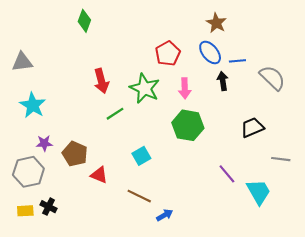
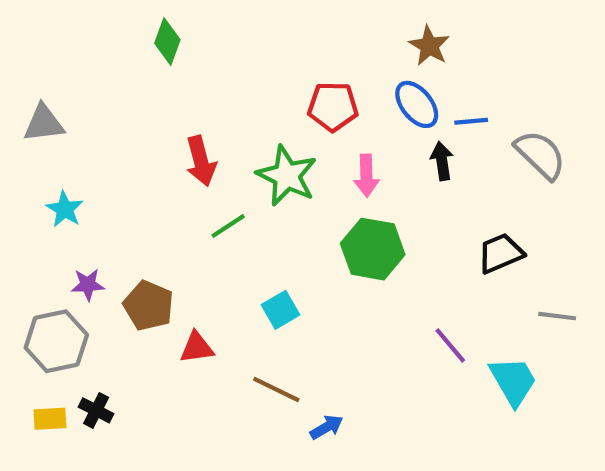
red pentagon: (168, 54) -> (333, 107), turned 30
cyan star: (33, 105) -> (65, 209), size x0.7
red triangle: (99, 175) -> (197, 348), turned -30

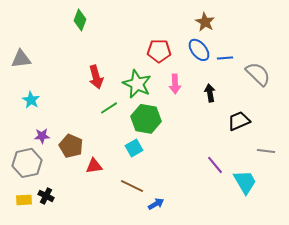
black arrow: (442, 161) -> (210, 93), moved
green hexagon: (373, 249) -> (146, 119), moved

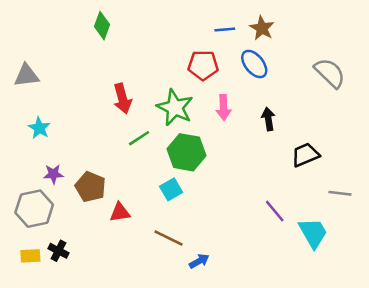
blue line: (225, 58) -> (225, 29), moved
gray semicircle: (258, 74) -> (330, 73), moved

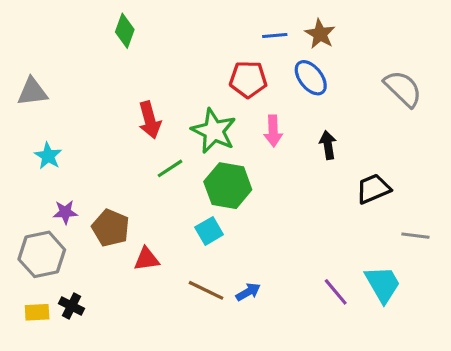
purple line: (275, 211) -> (336, 292), moved
blue arrow: (199, 261) -> (248, 292), moved

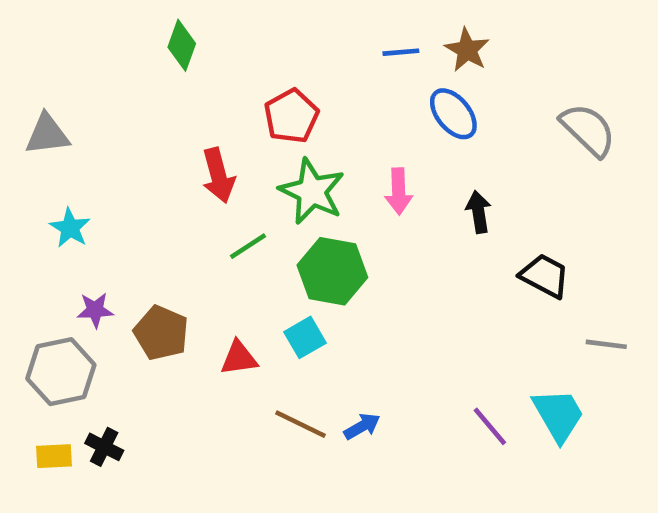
red pentagon: (248, 79) -> (291, 116), moved, turned -30
black trapezoid: (373, 189) -> (545, 276), turned 51
red triangle: (147, 259) -> (239, 358), moved

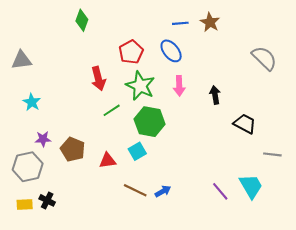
blue ellipse: (453, 114) -> (171, 51), moved

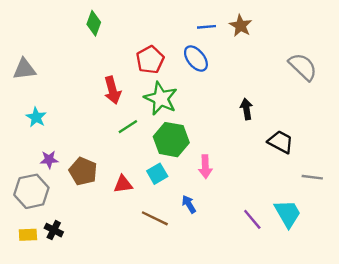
pink arrow: (179, 86) -> (205, 167), moved
blue arrow: (163, 191) -> (189, 204), moved, turned -91

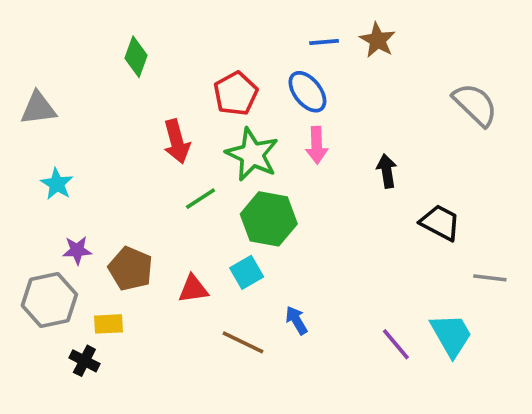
green diamond: (94, 23) -> (136, 57), moved
pink arrow: (205, 167) -> (317, 145), moved
yellow rectangle: (28, 235) -> (108, 324), moved

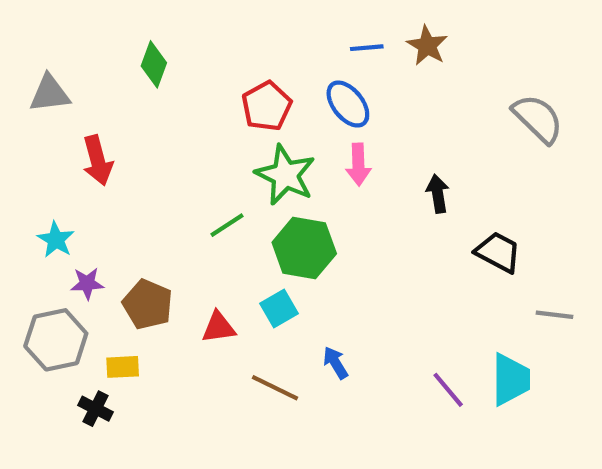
gray triangle: (38, 108) -> (50, 94), moved
red arrow: (177, 141) -> (98, 160), moved
cyan star: (57, 184) -> (56, 240), moved
cyan trapezoid: (451, 335) -> (511, 379), turned 30

